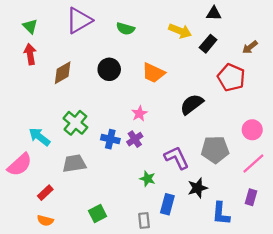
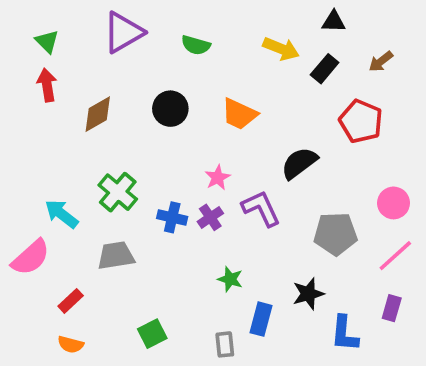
brown arrow: (250, 47) -> (381, 61), moved
purple L-shape: (177, 158) -> (261, 208), moved

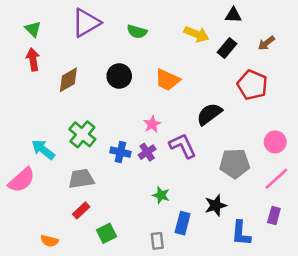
red rectangle: (71, 301) -> (81, 210), moved

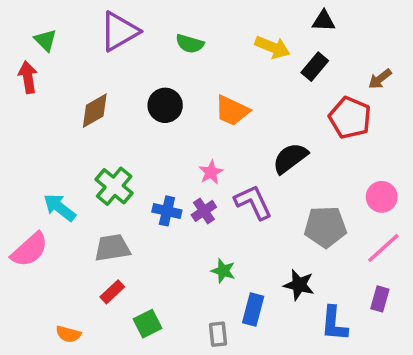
brown arrow: (266, 43) -> (380, 79), moved
red arrow: (33, 60) -> (28, 77), moved
black star: (216, 205) -> (299, 285), turned 30

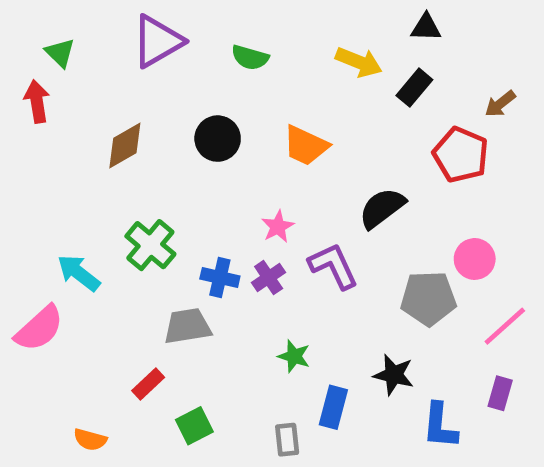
pink circle: (382, 197) -> (475, 259), moved
gray trapezoid: (112, 248) -> (187, 326), moved

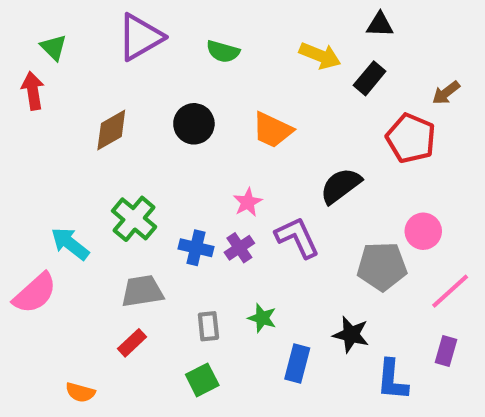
gray trapezoid: (187, 326) -> (142, 291), moved
green square: (194, 426) -> (202, 380), moved
gray rectangle: (287, 440) -> (208, 326), moved

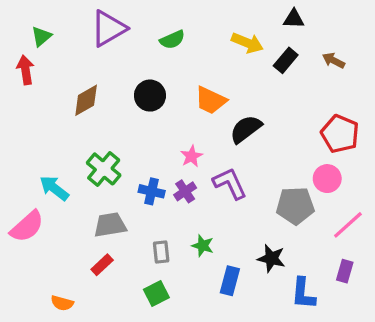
green triangle: (53, 47) -> (41, 36), turned 35
green semicircle: (223, 51) -> (172, 40), turned -40
brown arrow: (446, 93) -> (334, 60), moved, turned 65
red pentagon: (411, 138) -> (340, 134), moved
black semicircle: (341, 186) -> (246, 129), moved

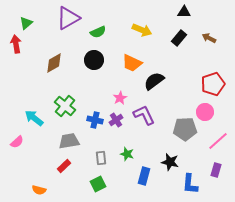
green semicircle: (172, 40) -> (98, 32), moved
yellow arrow: (247, 43) -> (142, 30), moved
red pentagon: (340, 134) -> (213, 84), turned 30
pink semicircle: (27, 226) -> (17, 142), size x0.6

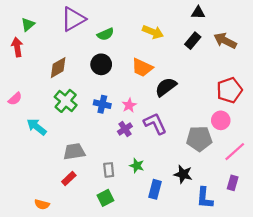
brown arrow: (209, 38) -> (225, 41), size x1.5
green cross: (65, 106) -> (66, 101), moved
blue cross: (95, 120) -> (102, 104), moved
pink semicircle: (17, 142) -> (15, 99), moved

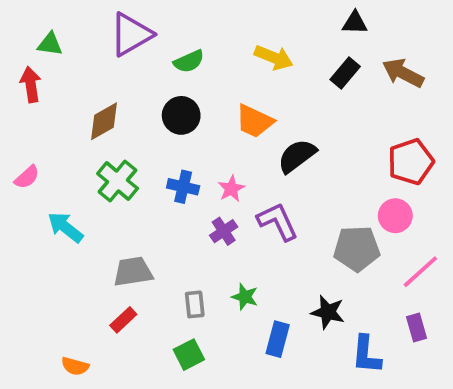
green triangle: (28, 24) -> (50, 44), turned 48
purple rectangle: (233, 183) -> (417, 328), turned -32

